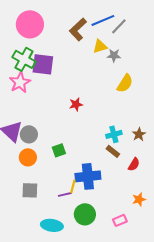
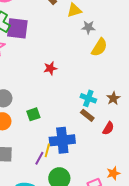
gray star: (114, 55) -> (88, 27), moved
cyan cross: (114, 134) -> (88, 98), turned 35
purple line: (65, 194) -> (39, 158), turned -48
orange star: (139, 199) -> (113, 173), moved

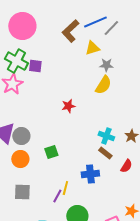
purple square: (17, 28) -> (35, 66), size x0.6
yellow semicircle: (99, 47) -> (103, 85), moved
blue cross: (62, 140) -> (90, 174), moved, size x0.7

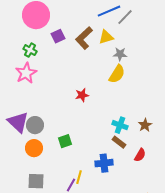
brown L-shape: (70, 31) -> (84, 38), moved
green cross: (16, 61) -> (30, 50), size x0.6
purple square: (35, 66) -> (58, 36), moved, turned -32

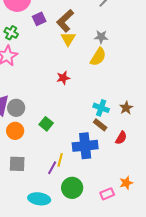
yellow triangle: (106, 37) -> (68, 39), moved, turned -42
green square: (65, 141) -> (46, 124), turned -32
blue cross: (104, 163) -> (85, 146), size x1.4

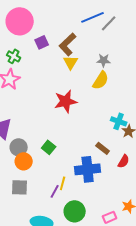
red star: (63, 78) -> (66, 101), size x1.6
gray circle: (16, 108) -> (19, 147), moved
cyan cross: (101, 108) -> (119, 121), moved
orange circle: (15, 131) -> (24, 161), moved

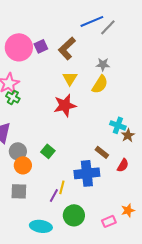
pink circle: (20, 21) -> (19, 47), moved
green cross: (14, 56) -> (13, 97), moved
yellow triangle: (71, 62) -> (70, 78), moved

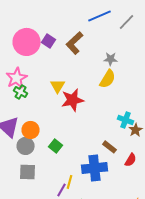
gray line: (108, 27) -> (127, 22), moved
purple square: (41, 46) -> (49, 41), turned -32
yellow triangle: (70, 78) -> (58, 86), moved
orange circle: (23, 165) -> (31, 130), moved
gray square: (19, 191) -> (28, 172), moved

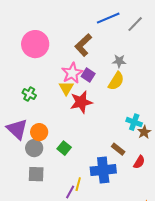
purple square: (49, 41) -> (88, 75), moved
pink star: (17, 78) -> (72, 73), moved

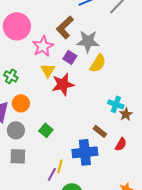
gray star: (119, 61) -> (88, 41), moved, size x1.6
pink star: (72, 73) -> (43, 46), moved
orange circle: (39, 132) -> (21, 103), moved

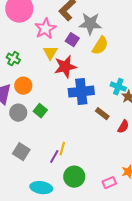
green square: (46, 130) -> (40, 111), moved
blue cross: (85, 152) -> (81, 92), moved
gray square: (18, 156) -> (21, 152), moved, turned 30

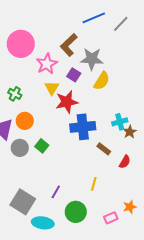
cyan cross: (118, 87) -> (120, 122), turned -35
yellow line: (62, 149) -> (94, 184), moved
gray square: (21, 152) -> (23, 202), moved, size x1.4

